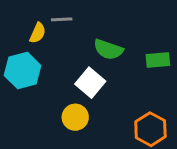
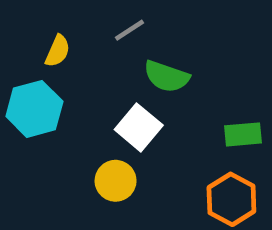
gray line: (62, 19) -> (129, 30), moved, turned -30
green rectangle: (158, 60) -> (243, 134), moved

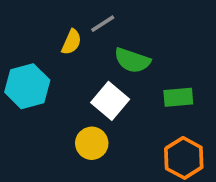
yellow semicircle: (58, 51) -> (71, 42), moved
green rectangle: (243, 134) -> (178, 97), moved

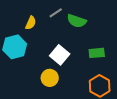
yellow semicircle: (71, 42) -> (31, 23), moved
green semicircle: (132, 60) -> (77, 21), moved

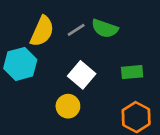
gray line: (56, 13) -> (76, 30), moved
yellow semicircle: (31, 23) -> (42, 31), size x1.6

